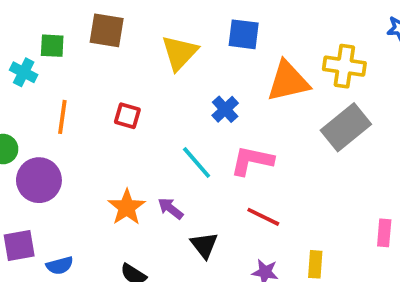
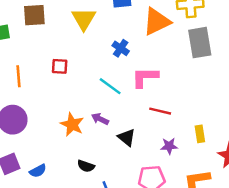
gray rectangle: (346, 127) -> (200, 43), turned -48

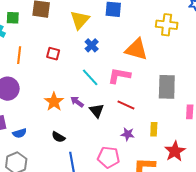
orange triangle: (157, 22) -> (136, 49), moved, turned 30
gray rectangle: (200, 43) -> (167, 87), moved
blue cross: (121, 48) -> (92, 45), moved
black triangle: (127, 137) -> (97, 111), moved

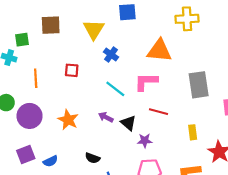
orange star: (54, 102) -> (68, 120), moved
purple star: (128, 134) -> (145, 141), moved

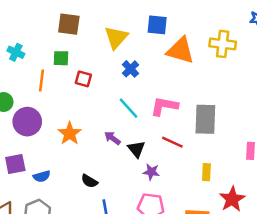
green square: (22, 40) -> (61, 58), moved
orange triangle: (159, 51) -> (181, 50), moved
gray rectangle: (199, 85) -> (205, 119), moved

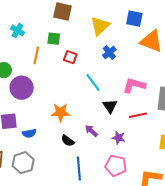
cyan line: (129, 108) -> (93, 83), moved
orange star: (70, 133) -> (61, 112), moved, turned 30
purple arrow: (112, 138) -> (91, 131), moved
red line: (172, 142) -> (138, 115), turned -42
black triangle: (136, 149) -> (110, 106), moved

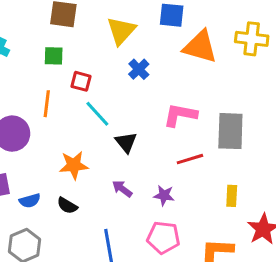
orange line: (36, 55) -> (47, 104), moved
cyan line: (93, 83) -> (97, 114), moved
black triangle: (110, 106) -> (126, 142), moved
black semicircle: (68, 141) -> (67, 206), moved

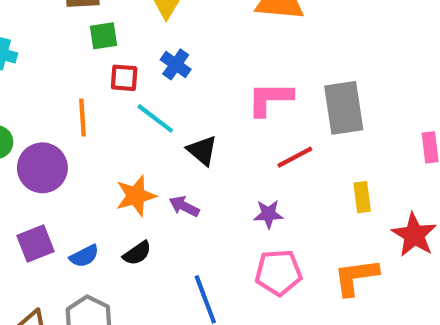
green square: (54, 56) -> (104, 36), moved
blue cross: (139, 69) -> (176, 64), moved
purple arrow: (122, 189) -> (184, 206), moved
black semicircle: (67, 206) -> (137, 253), turned -55

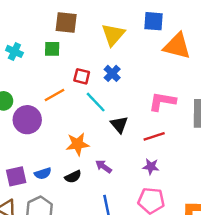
green square: (104, 36) -> (52, 49), moved
orange line: (83, 118) -> (55, 95), turned 55
red line: (295, 157) -> (154, 136), moved
purple arrow: (184, 206) -> (104, 167), moved
purple square: (36, 243) -> (16, 176), moved

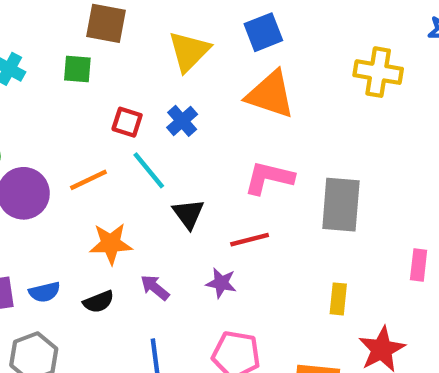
blue square: (153, 21) -> (263, 32), turned -30
orange triangle: (177, 46) -> (270, 94), moved
orange line: (55, 95) -> (88, 180), moved
purple star: (151, 167) -> (221, 283), moved

